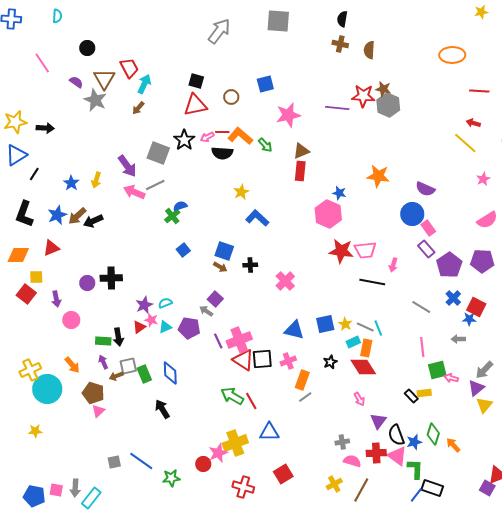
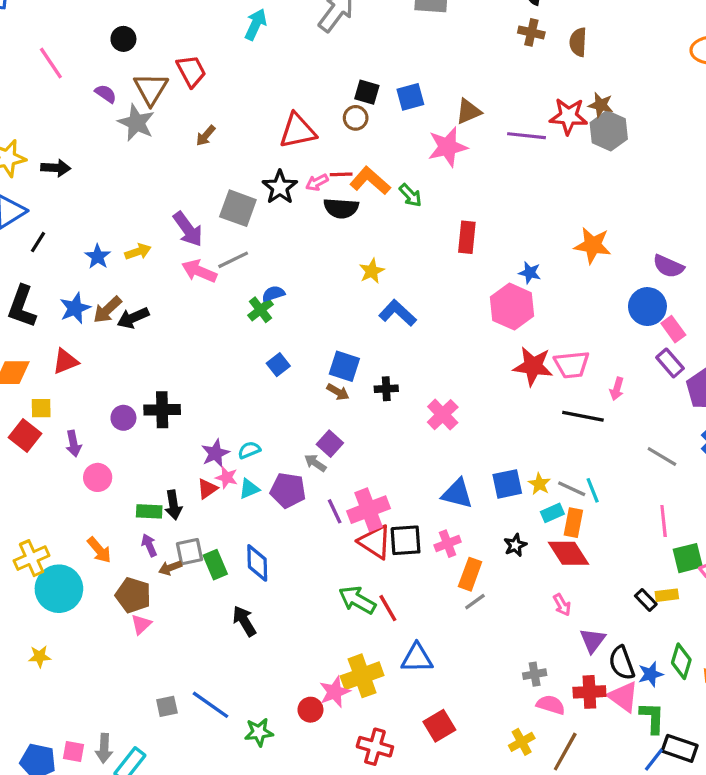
black square: (196, 81) -> (367, 92), moved
cyan arrow: (144, 84) -> (256, 24), moved
brown triangle: (301, 151) -> (468, 111), moved
yellow arrow: (96, 180) -> (138, 252), turned -126

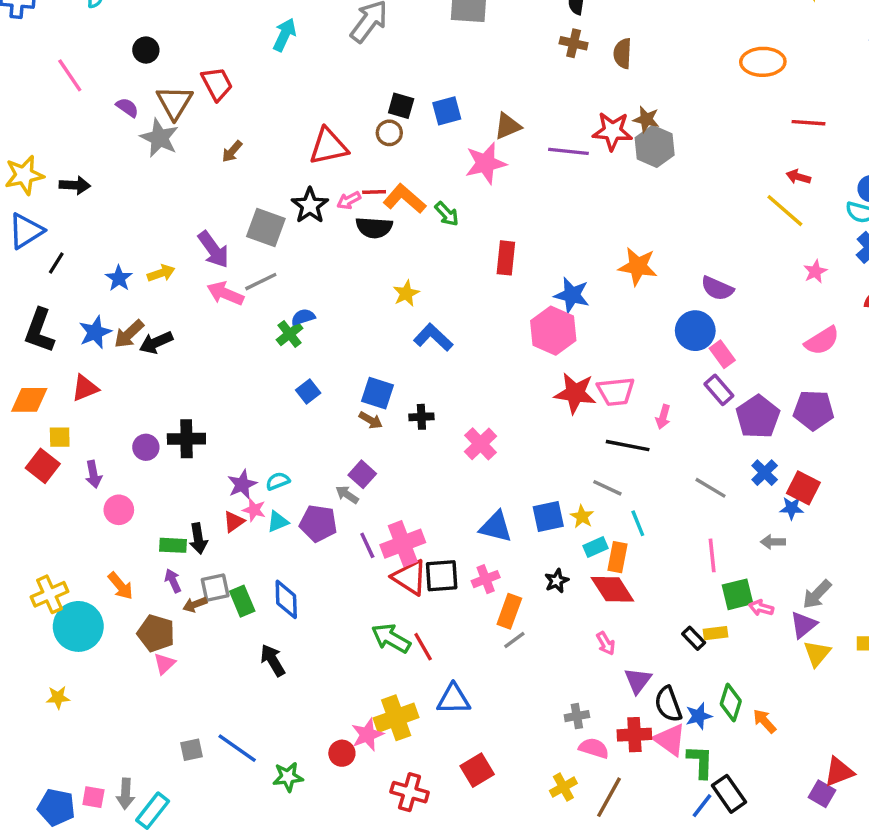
blue star: (530, 273) -> (572, 295), size x1.5
gray line: (572, 489) -> (607, 488), moved
black rectangle: (680, 748) -> (729, 794), turned 36

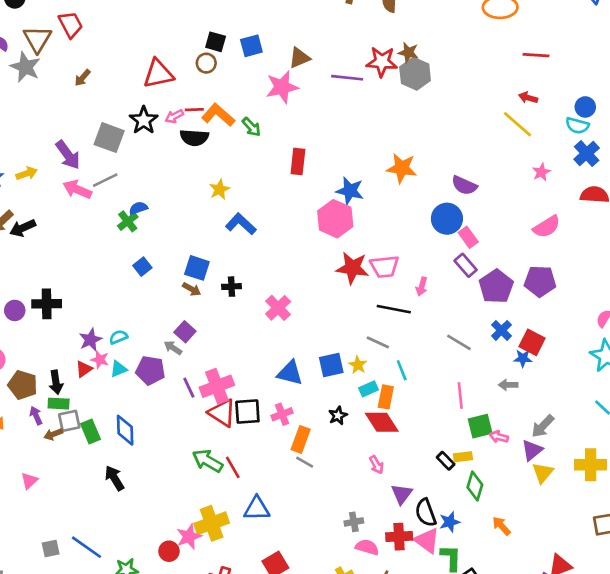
green rectangle: (173, 545) -> (59, 404), moved
brown pentagon: (156, 633) -> (23, 385), moved
gray line: (514, 640) -> (305, 462), turned 66
green diamond: (731, 703) -> (475, 486), moved

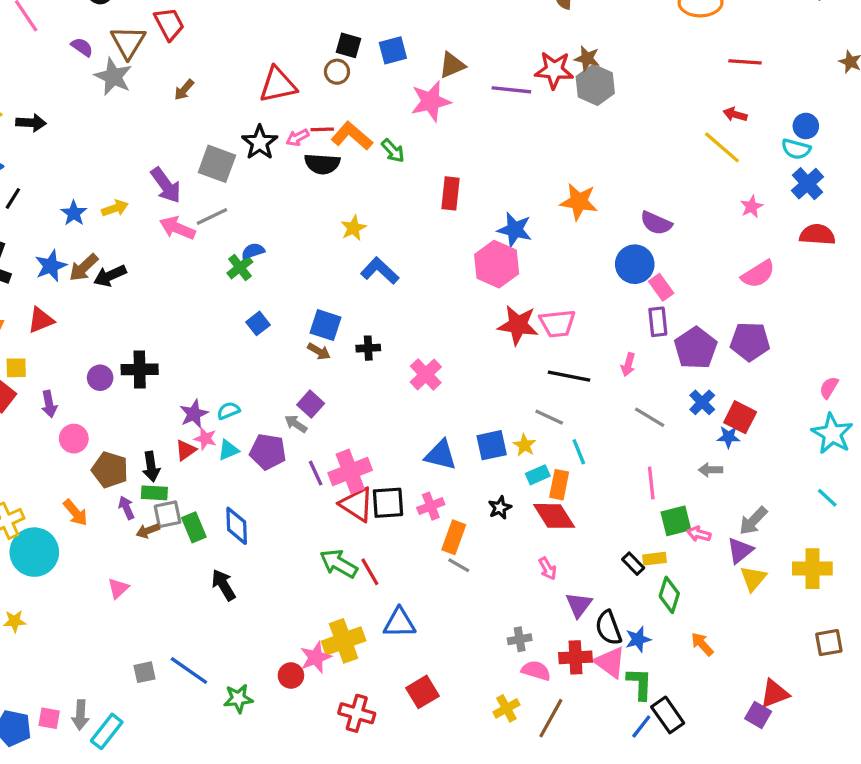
purple rectangle: (466, 265) -> (658, 322), turned 35
pink arrow: (422, 287) -> (628, 365), moved

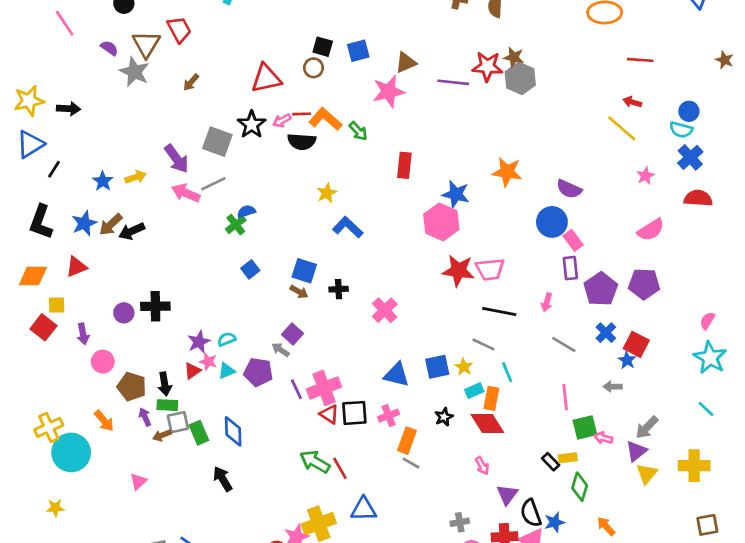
blue star: (729, 437) -> (627, 360), turned 30
red triangle: (357, 504) -> (329, 414), size x0.7

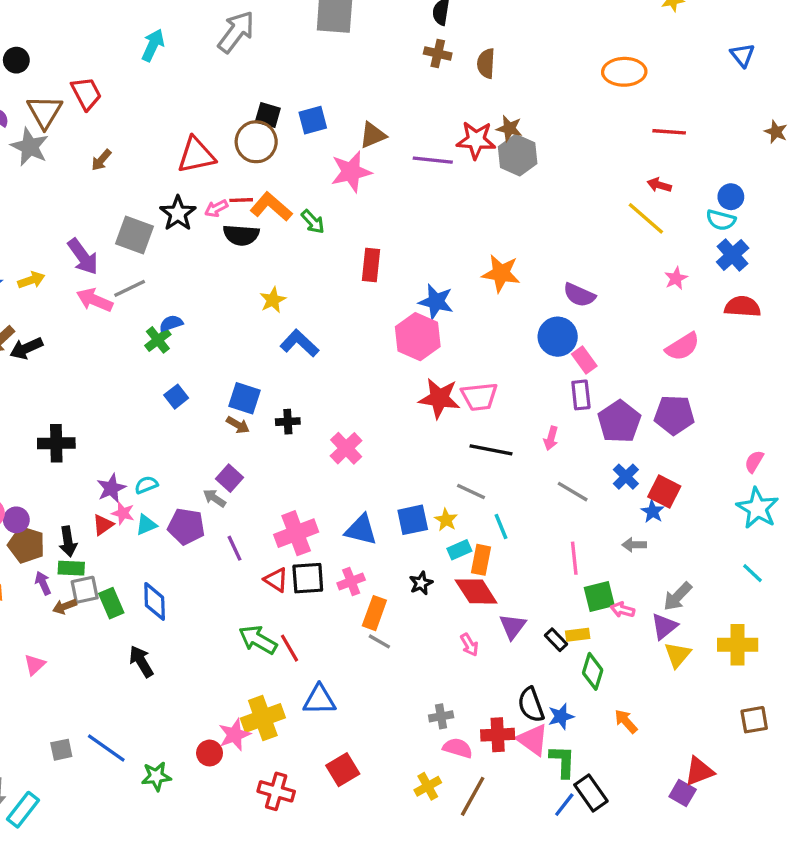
brown circle: (314, 68) -> (256, 142), size x1.6
purple circle: (124, 313) -> (16, 520), moved
pink cross: (324, 388) -> (296, 533), moved
purple triangle: (507, 495) -> (513, 626), moved

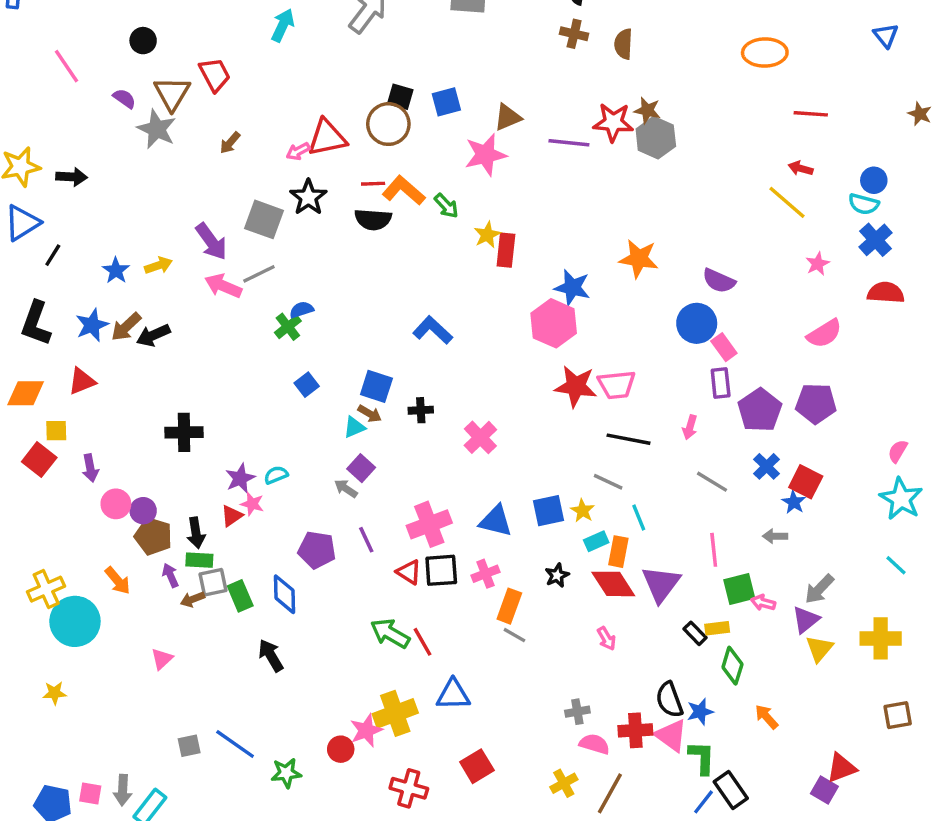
pink arrow: (216, 208) -> (298, 151), moved
yellow star: (273, 300) -> (487, 235), moved
cyan triangle: (146, 525) -> (354, 427), moved
purple pentagon: (186, 526) -> (317, 550), moved
purple triangle: (513, 626) -> (661, 584), moved, size x1.4

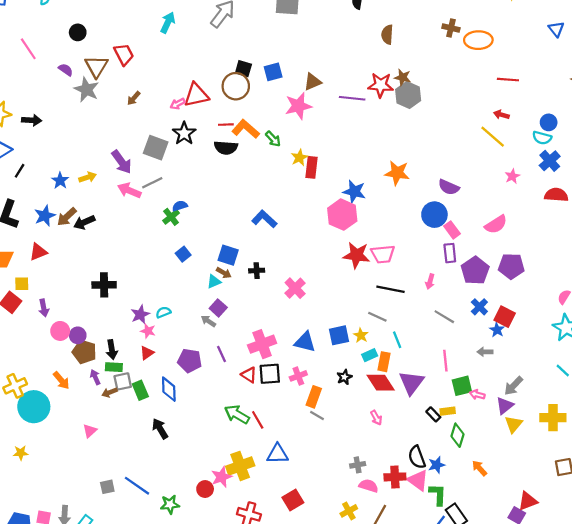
brown cross: (574, 34) -> (451, 28), moved
pink semicircle: (824, 334) -> (496, 224), moved
red triangle: (232, 516) -> (147, 353), moved

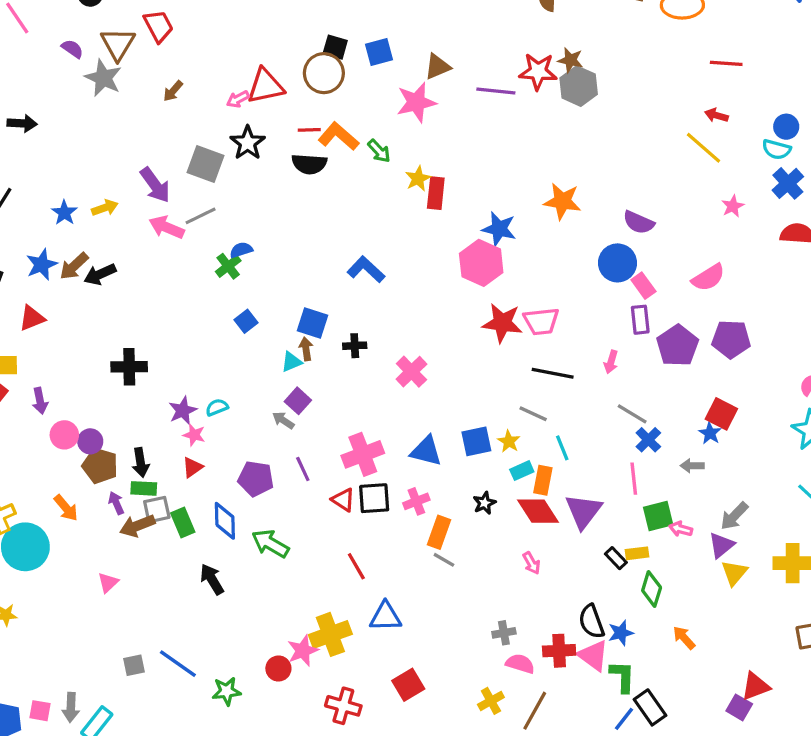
brown arrow: (224, 273) -> (306, 349), turned -128
blue cross: (479, 307) -> (648, 440), moved
brown arrow: (110, 392) -> (137, 526), size x1.5
green arrow: (237, 414) -> (270, 544), moved

